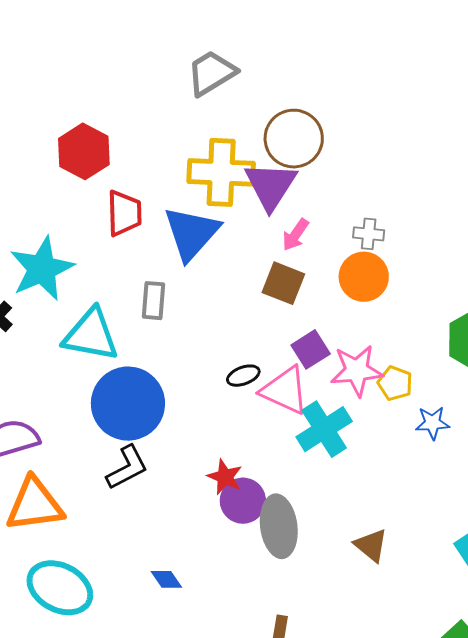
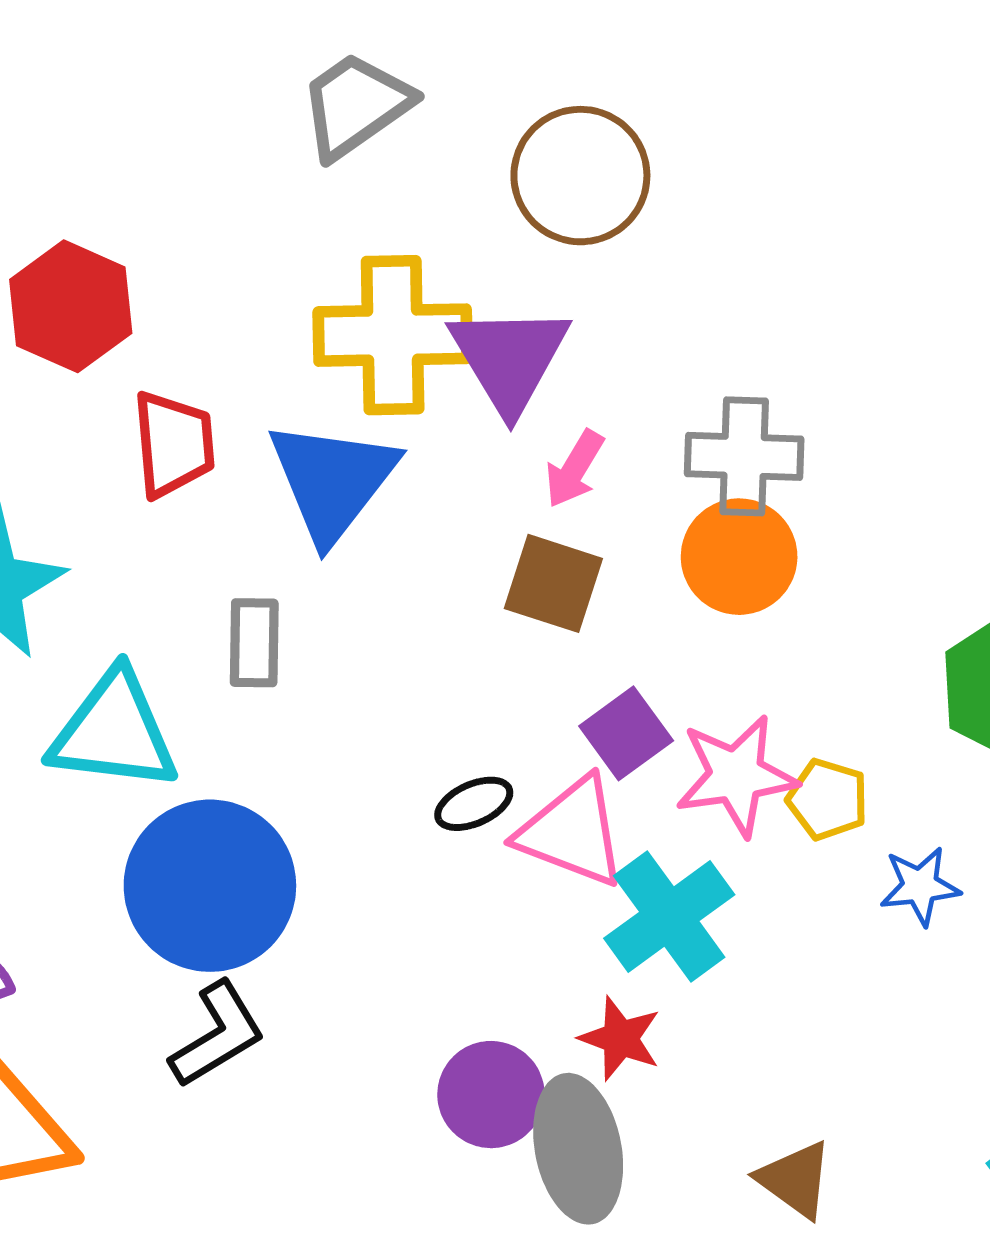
brown circle: (294, 139) -> (580, 176), moved
gray cross: (369, 234) -> (744, 456), size x1.6
red star: (225, 477) -> (620, 1038), moved

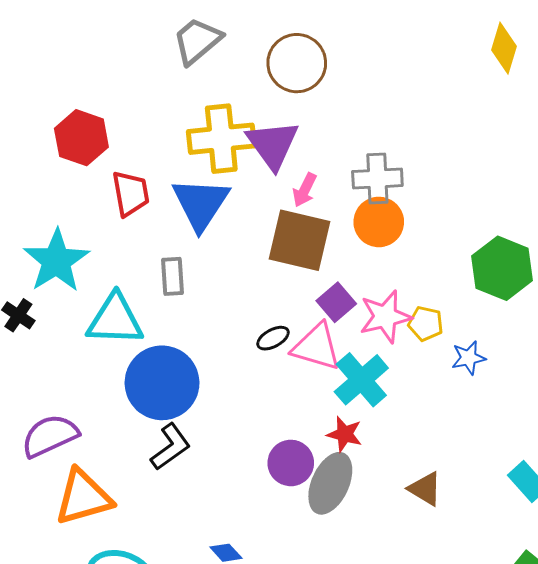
brown square: (553, 583) -> (300, 240), size x1.5
gray ellipse: (578, 1149) -> (330, 483), turned 40

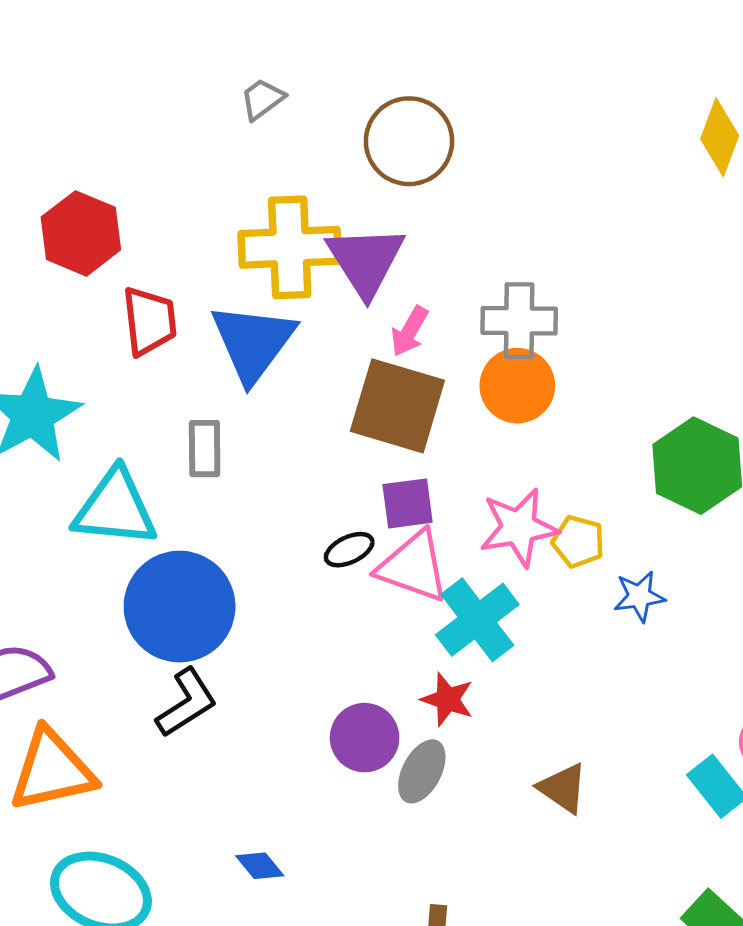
gray trapezoid: (197, 41) -> (262, 99), size x0.6
purple square: (336, 302) -> (408, 503), moved, turned 30
gray ellipse: (330, 483) -> (422, 771), size x0.7

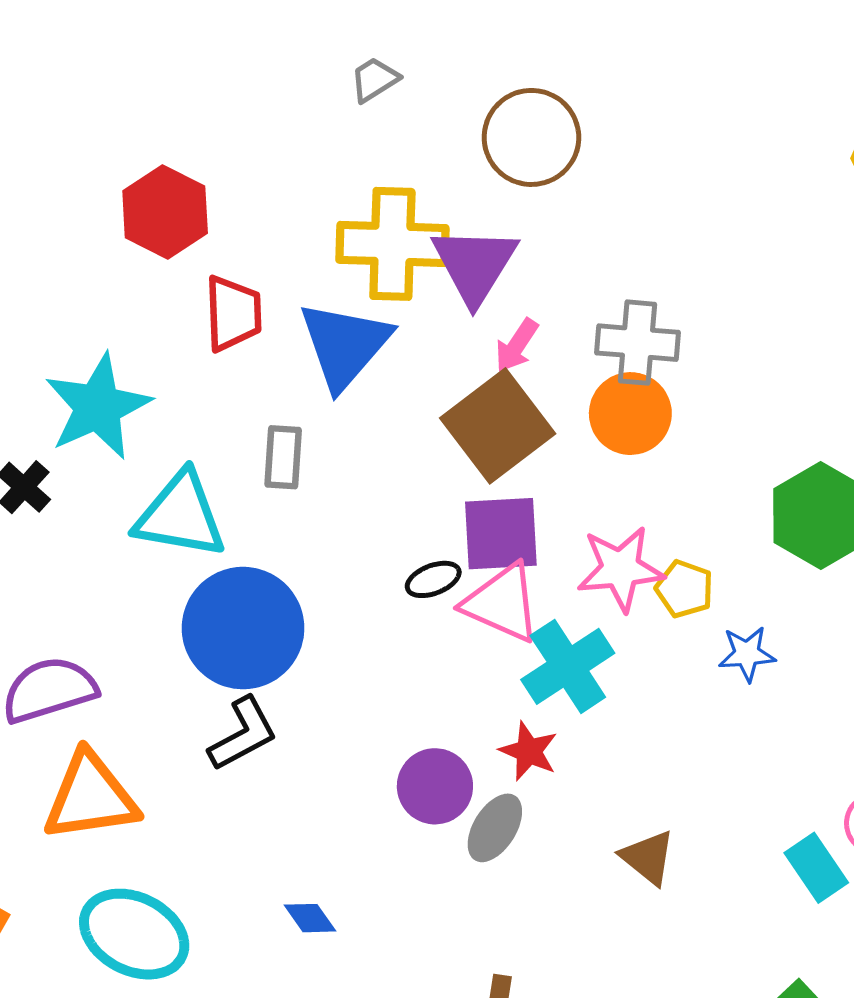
brown square: (397, 406) -> (498, 426), turned 32
purple square: (408, 503) -> (501, 534), size x1.4

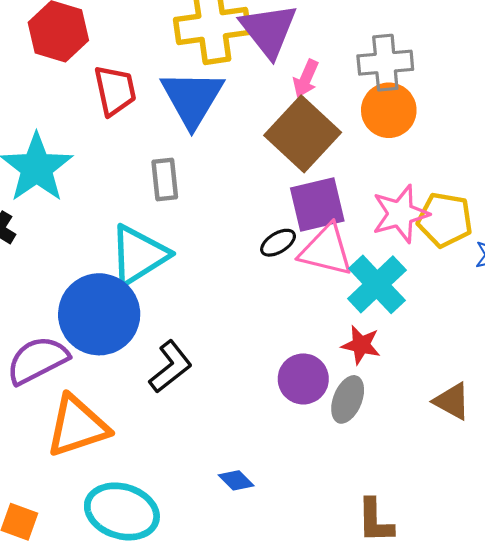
cyan triangle: (180, 515) -> (139, 255), moved, turned -32
yellow pentagon: (684, 589) -> (445, 220), size x1.4
blue circle: (243, 628) -> (99, 314), moved

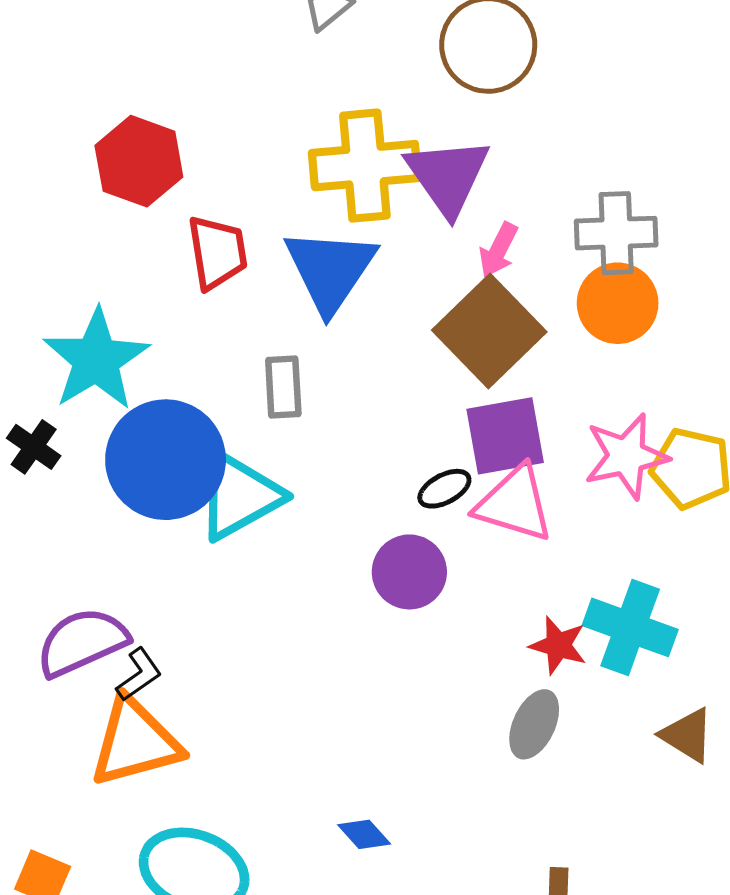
cyan cross: (377, 284) -> (630, 627), moved, turned -30
blue circle: (99, 314) -> (166, 460), moved
black L-shape: (171, 367) -> (139, 675), moved, size x0.7
purple circle: (303, 379) -> (409, 572), moved

